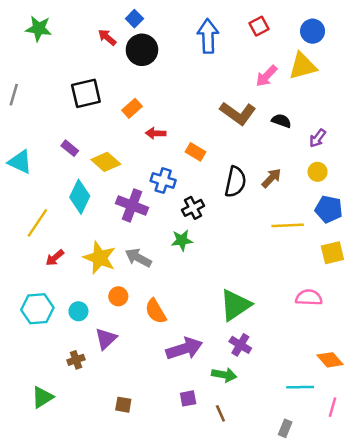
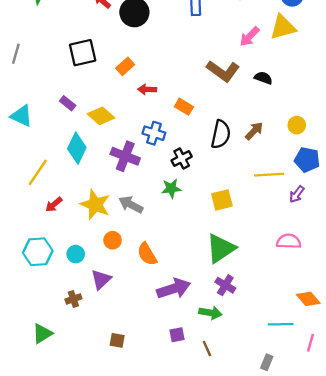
purple arrow: (318, 138) -> (297, 194), moved
yellow square: (332, 253) -> (222, 200), moved

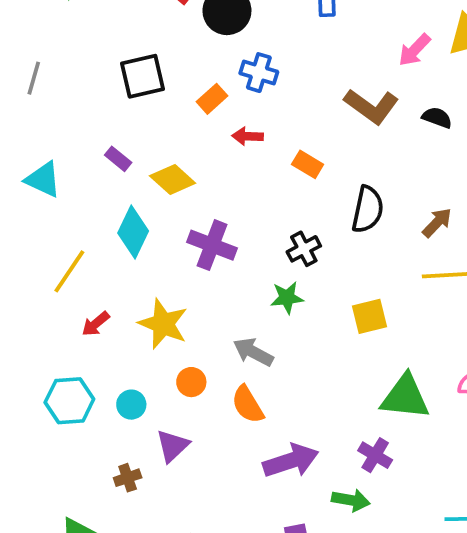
brown arrow: (254, 131) -> (437, 223), moved
blue cross: (154, 133) -> (259, 73), moved
gray arrow: (131, 205) -> (253, 352), moved
green triangle: (221, 248) -> (405, 397), moved, turned 40

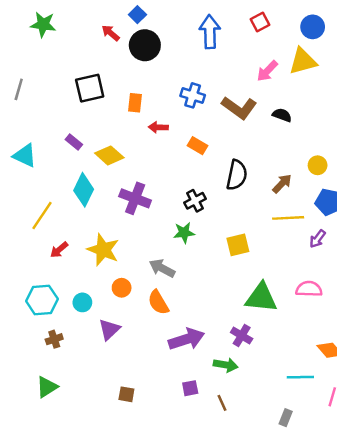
blue cross: (259, 73) -> (193, 95), moved
orange rectangle: (212, 99) -> (135, 103), turned -42
brown cross: (128, 478) -> (54, 339), moved

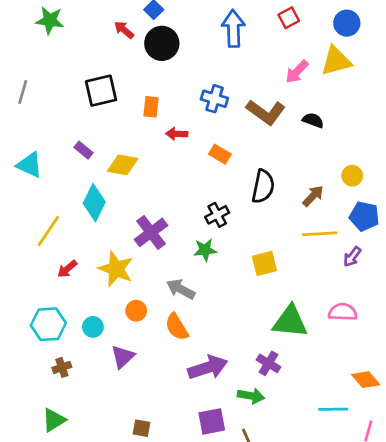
yellow diamond: (109, 155) -> (123, 165), turned -32
purple cross: (135, 198) -> (151, 232), moved, turned 32
purple square: (190, 388) -> (212, 421), size x1.5

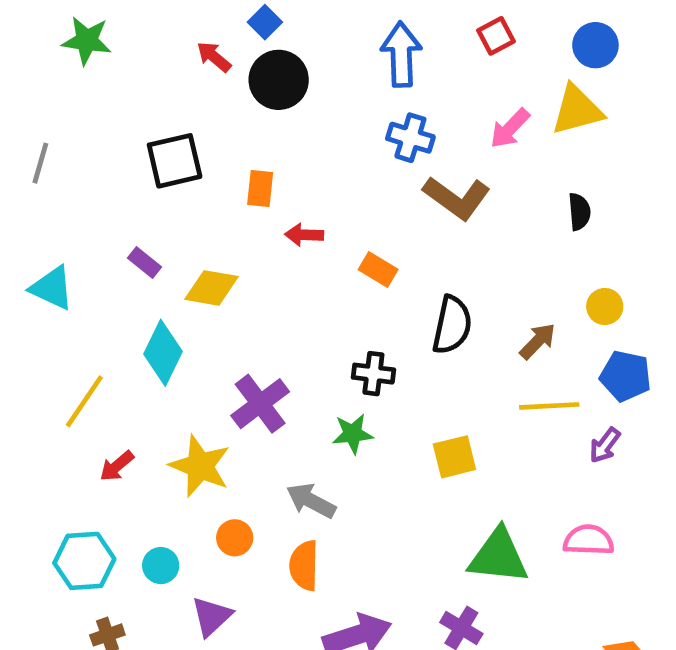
blue cross: (214, 99) -> (410, 138), moved
black semicircle: (313, 120) -> (579, 212), moved, turned 65
black cross: (217, 215) -> (373, 374), turned 35
orange semicircle: (177, 327) -> (304, 566), turned 32

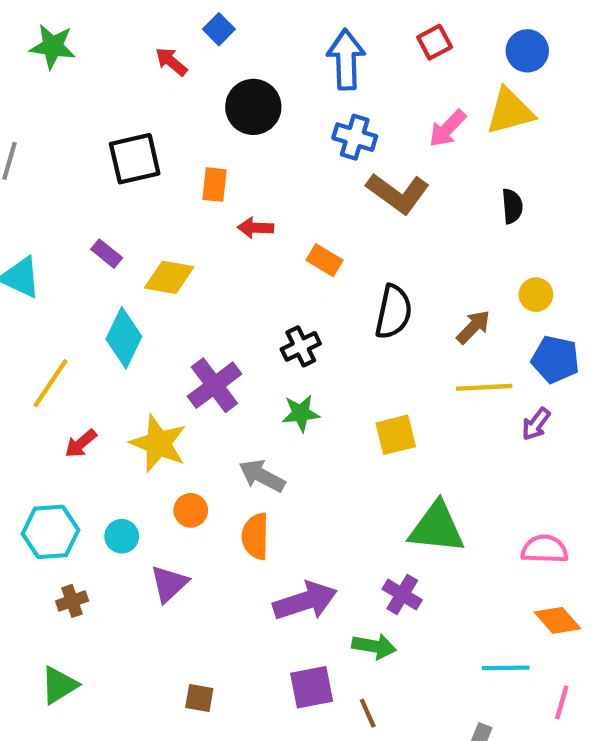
black circle: (279, 80) -> (253, 107), moved
black cross: (373, 374) -> (301, 346), moved, turned -33
pink semicircle: (589, 540) -> (545, 549), moved

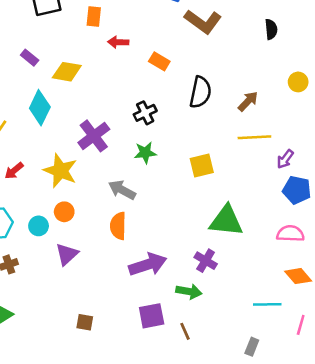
yellow circle: (536, 295) -> (298, 82), moved
blue pentagon: (555, 359) -> (297, 190), moved
orange circle: (191, 510) -> (64, 212), moved

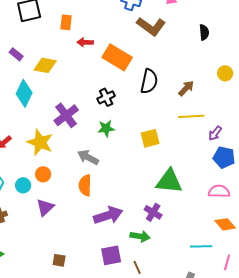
orange rectangle: (159, 61) -> (117, 57), size x1.8

